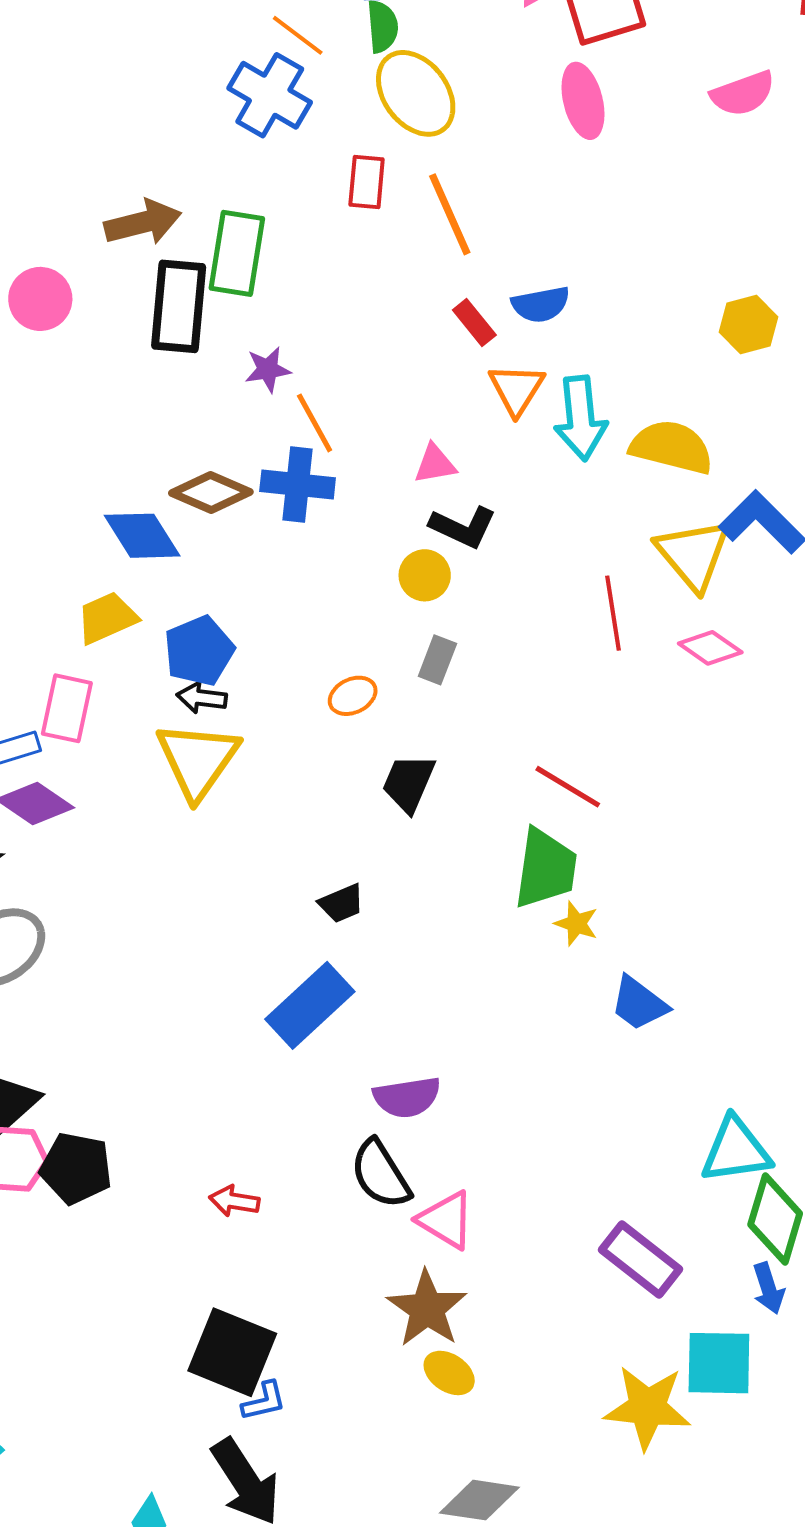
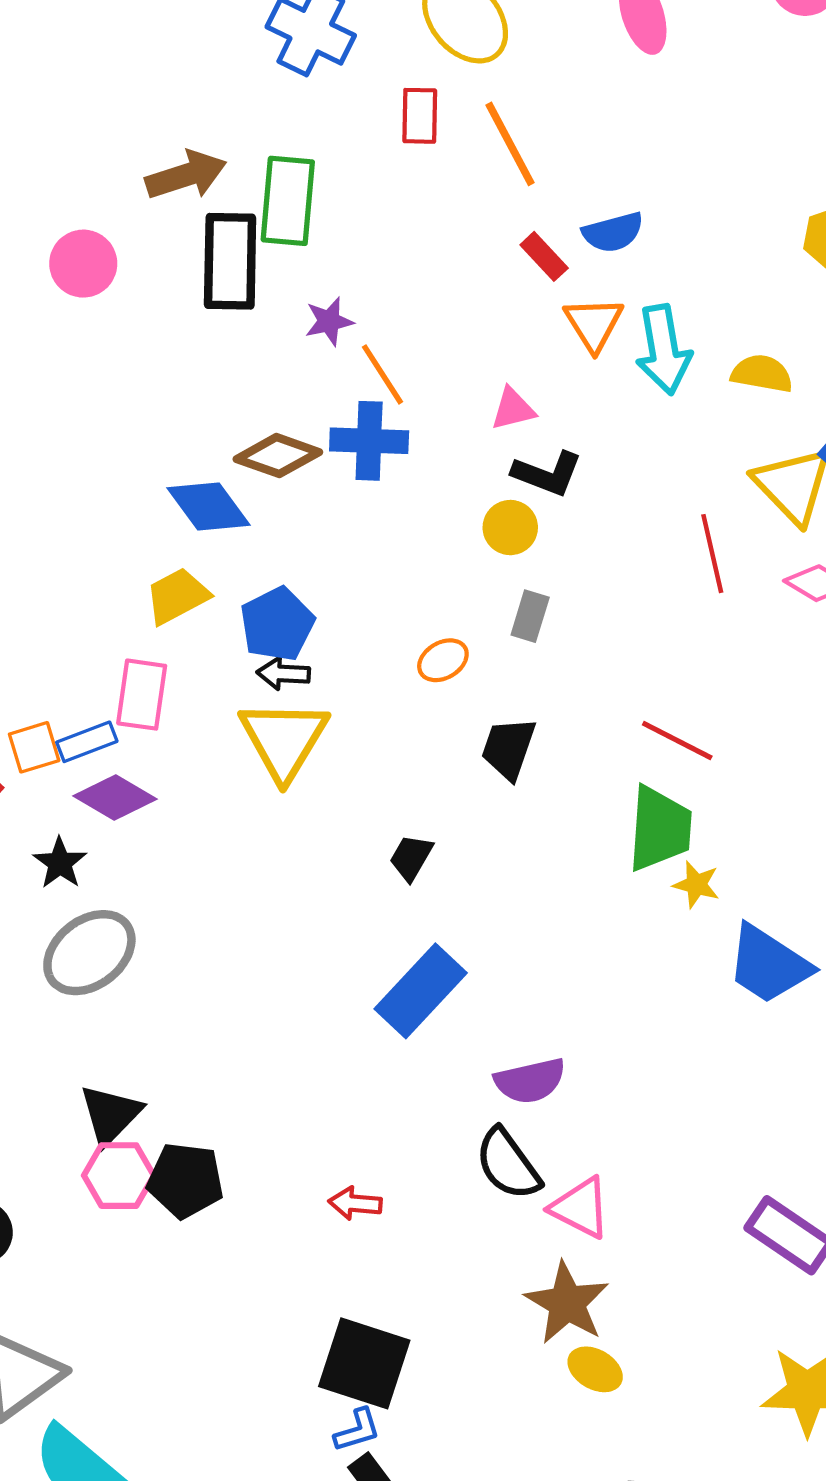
yellow semicircle: (672, 447) -> (762, 374), size x0.7
black trapezoid: (341, 903) -> (411, 858), moved, turned 147
blue trapezoid: (639, 1003) -> (769, 965), size x1.4
blue L-shape: (264, 1401) -> (357, 1430), moved

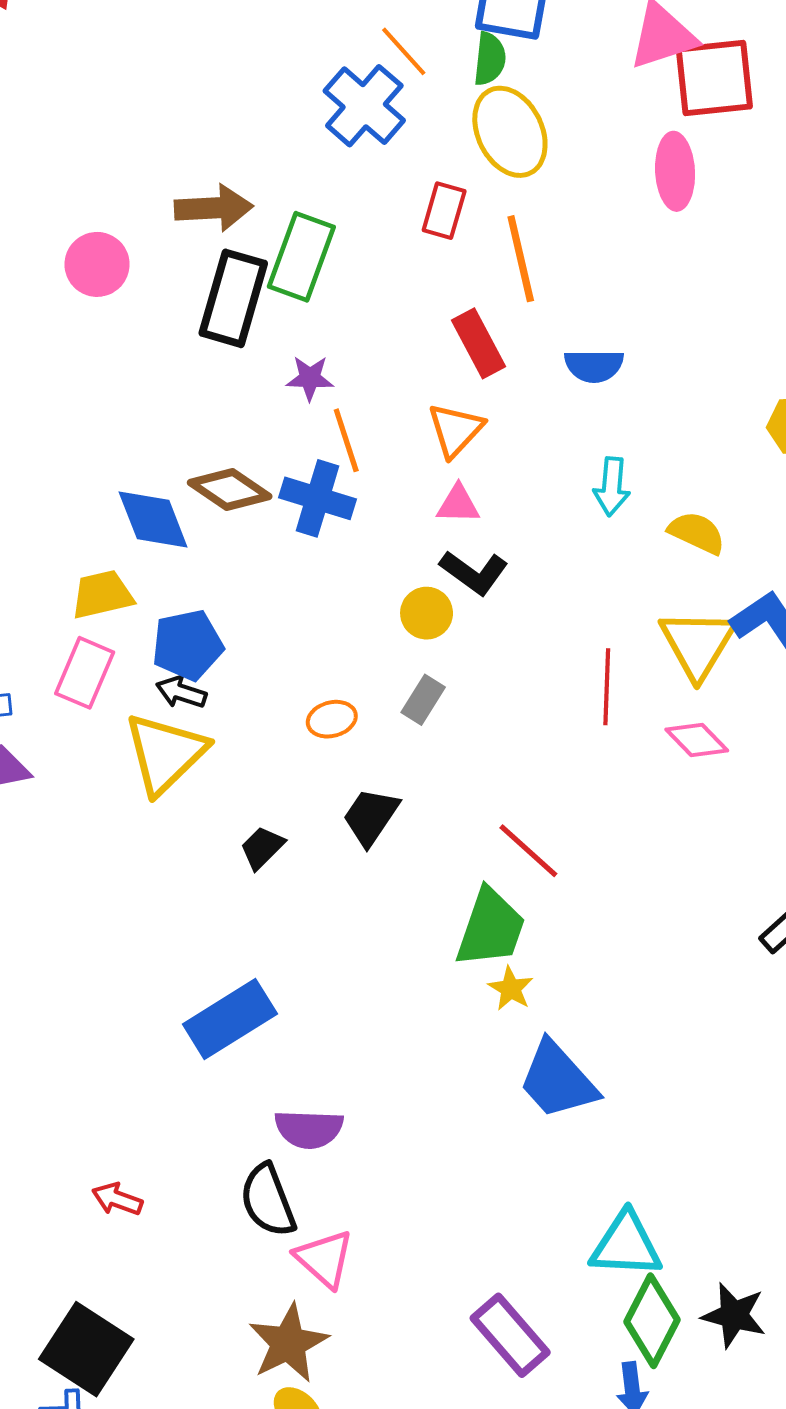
red rectangle: (544, 256) -> (479, 343), moved, size x1.4
orange triangle: (594, 324) -> (456, 430), moved
cyan arrow: (663, 350) -> (612, 486), size x0.7
pink rectangle: (142, 695) -> (85, 673), moved
black trapezoid: (411, 858) -> (262, 848), moved

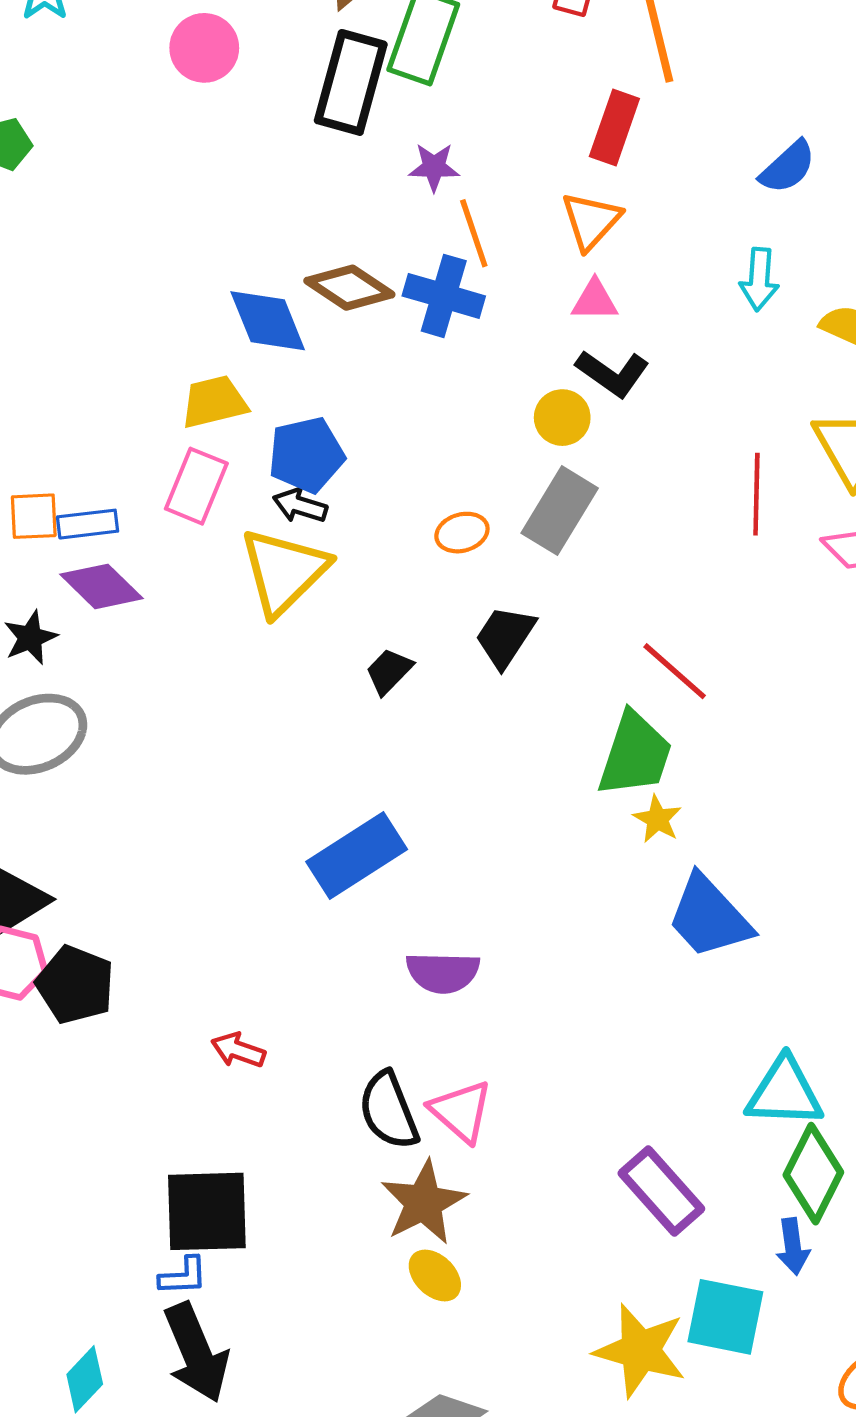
red rectangle: (479, 343) -> (614, 127), turned 48
blue semicircle: (594, 366) -> (788, 167), moved, turned -42
gray rectangle: (423, 700) -> (560, 511), size x1.6
black semicircle: (268, 1200) -> (389, 1111), moved
black square: (86, 1349) -> (207, 1211), turned -34

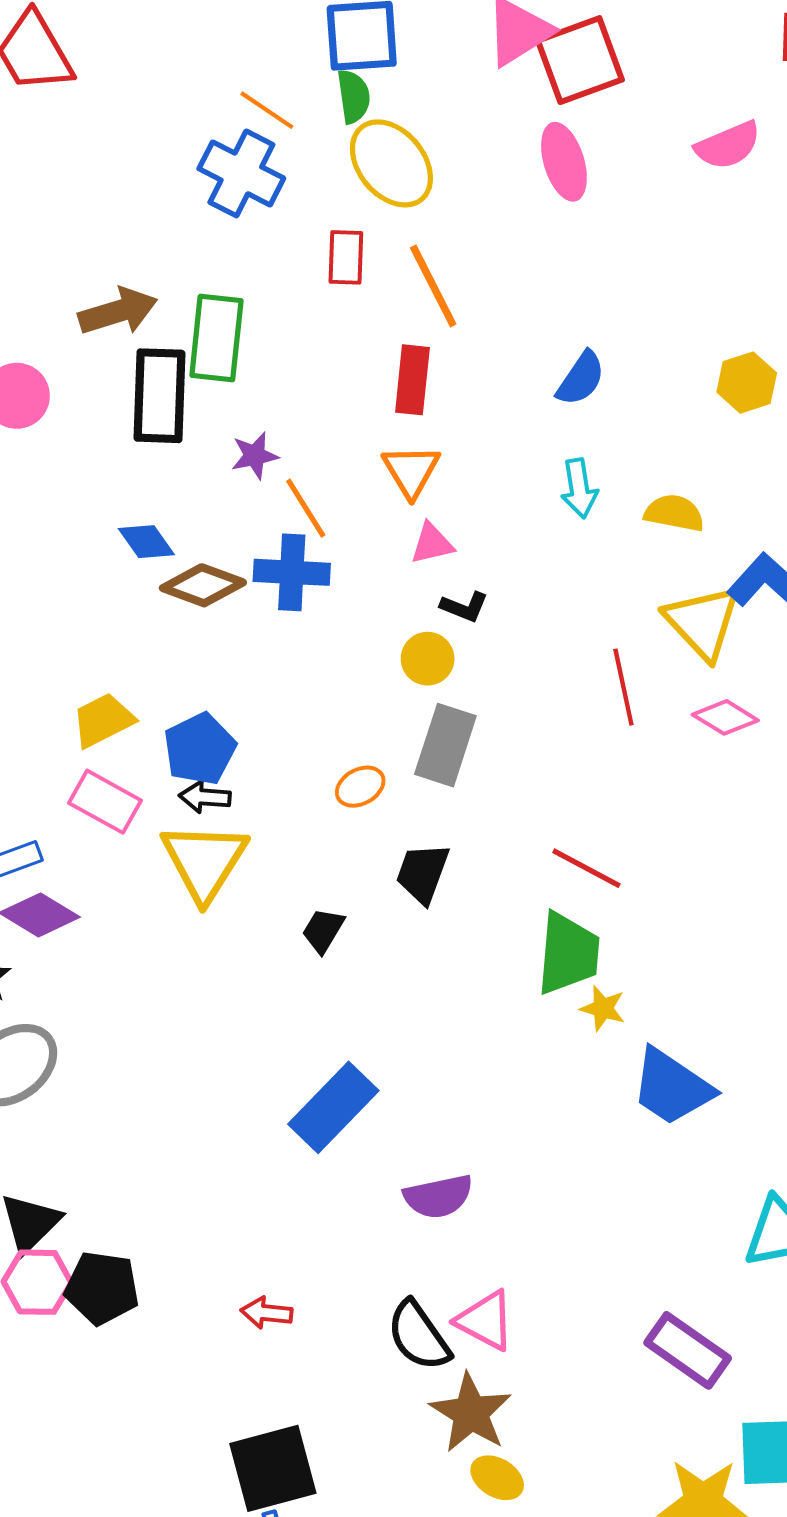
blue diamond: (268, 321) -> (146, 542), moved, size x0.7
black L-shape: (613, 373) -> (464, 607), size x0.7
pink rectangle: (196, 486) -> (105, 802), turned -70

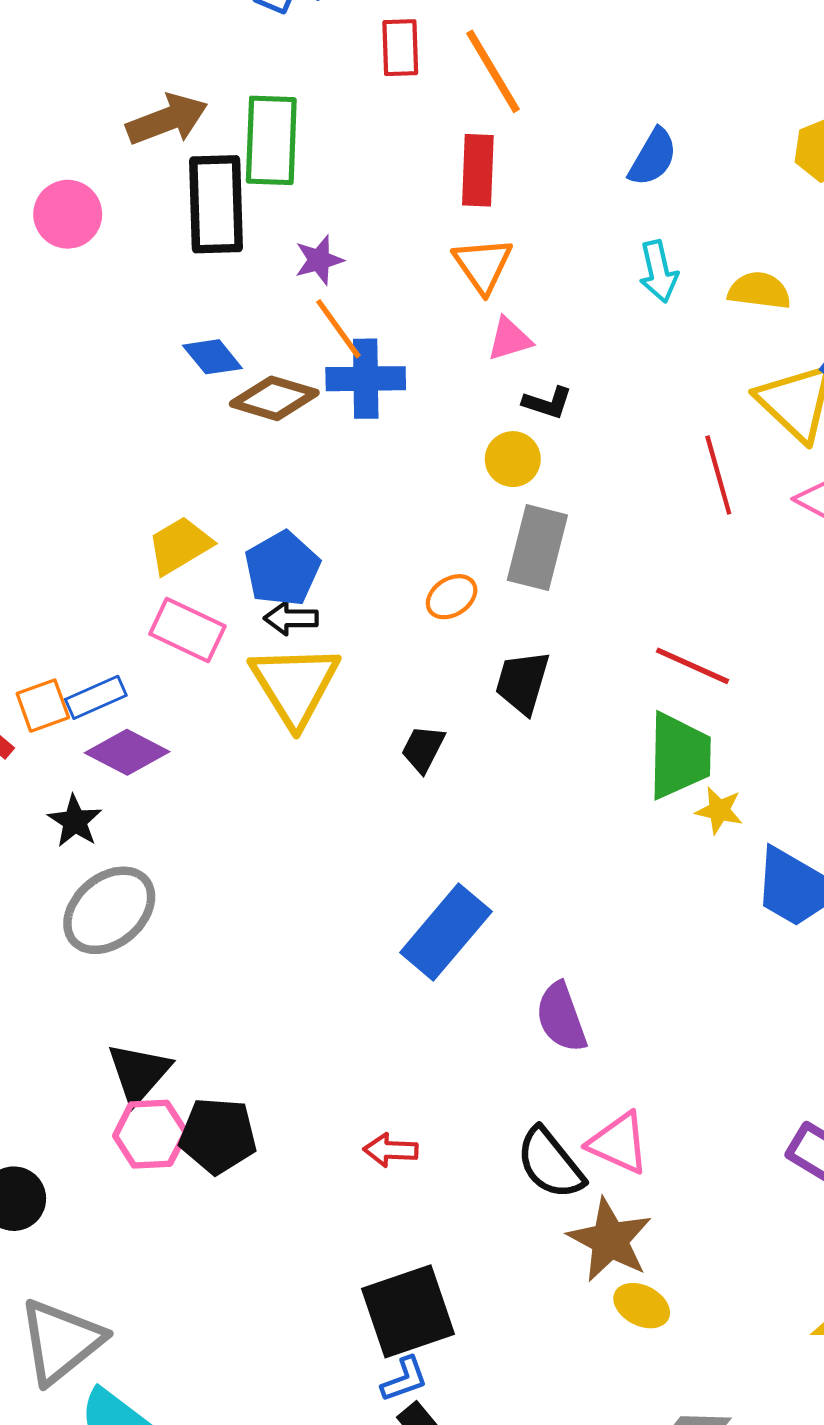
orange line: (306, 508) -> (338, 329), moved
purple semicircle: (438, 1196) -> (561, 1017), turned 86

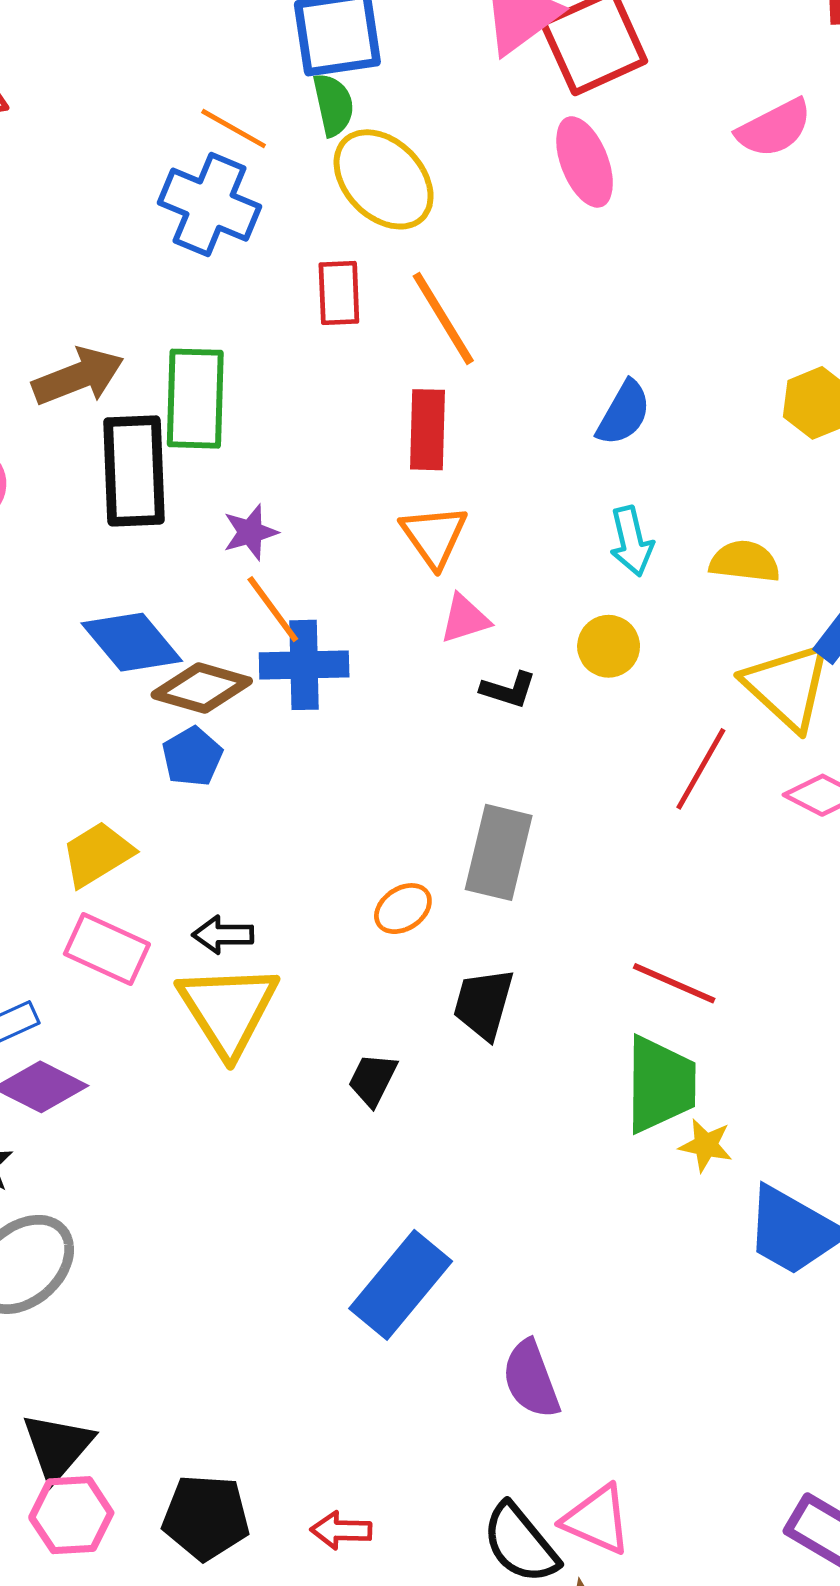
blue diamond: (212, 357) -> (132, 642), size x1.5
yellow circle: (513, 459) -> (609, 646), moved
red line: (718, 475) -> (701, 769), turned 46
blue pentagon: (282, 569) -> (192, 757), moved, size x0.7
black pentagon: (218, 1136) -> (206, 1517), moved

